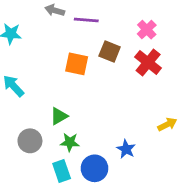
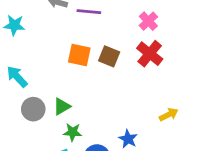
brown square: (110, 52) -> (109, 56), moved
gray circle: (30, 141) -> (33, 109), moved

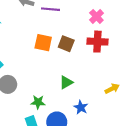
red cross: (150, 54) -> (97, 42), turned -36
green triangle: (62, 106) -> (66, 82), moved

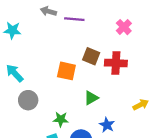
red cross: (97, 42) -> (116, 63), moved
orange square: (43, 43) -> (66, 71), moved

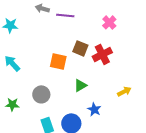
red cross: (116, 63) -> (102, 54), turned -30
gray circle: (28, 100) -> (41, 94), moved
green star: (61, 119) -> (12, 104), moved

